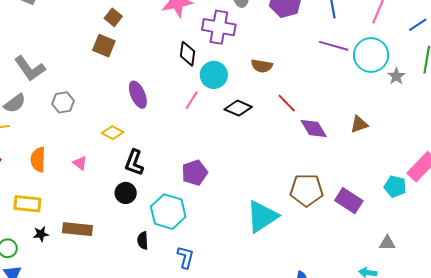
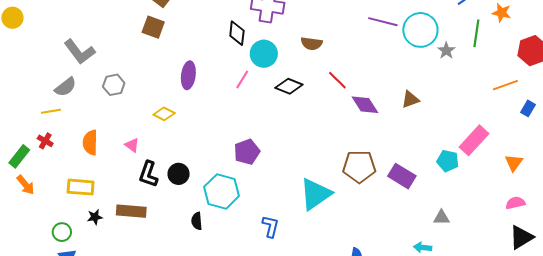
purple ellipse: (138, 95) -> (188, 75), turned 32
black L-shape: (134, 163) -> (148, 174), moved
blue L-shape: (185, 257) -> (271, 226), moved

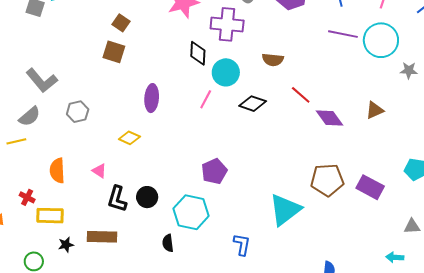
gray star: (446, 51) -> (409, 70), moved, turned -30
red cross: (45, 141) -> (27, 197), moved

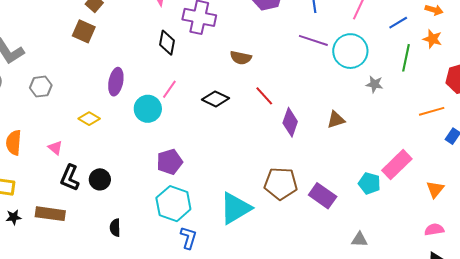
cyan circle: (226, 72) -> (148, 109), moved
purple diamond: (330, 118) -> (290, 122), turned 48
cyan hexagon: (191, 212) -> (173, 204), moved

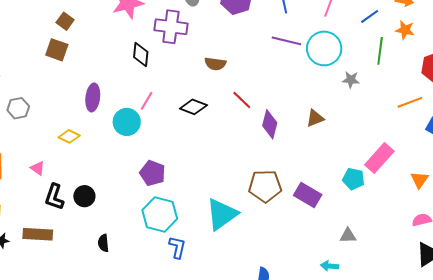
purple pentagon: (170, 162) -> (153, 173), turned -30

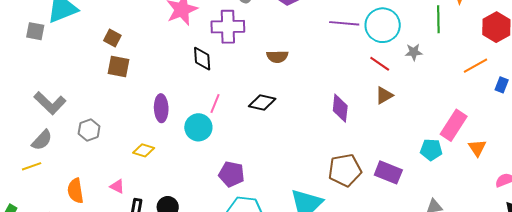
brown square: (65, 21) -> (112, 38), moved
red line: (242, 100) -> (380, 64), moved
orange triangle: (419, 180) -> (477, 148), moved

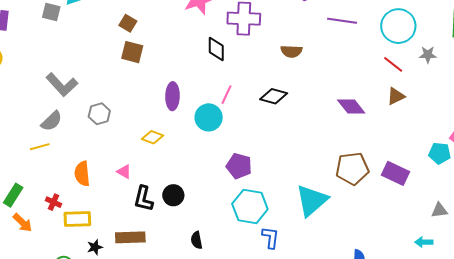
purple line: (344, 23) -> (342, 21), moved
purple diamond: (340, 108) -> (351, 106), turned -48

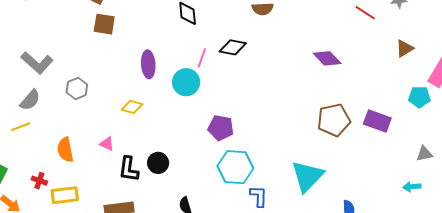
black diamond: (274, 96) -> (233, 47), moved
brown triangle: (396, 96) -> (405, 48), moved
cyan triangle: (312, 200) -> (307, 176), moved

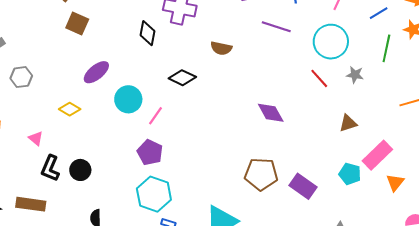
brown square: (104, 24) -> (77, 24), moved
pink line: (202, 58) -> (155, 116), moved
purple ellipse: (148, 64) -> (96, 72), turned 40

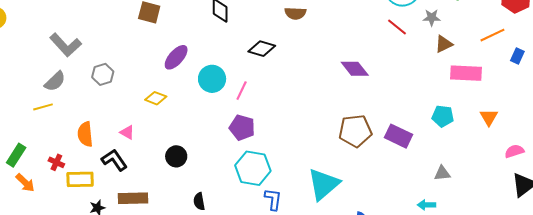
brown triangle: (348, 123) -> (444, 44), moved
pink rectangle: (377, 155) -> (466, 73), moved, turned 56
black L-shape: (50, 168) -> (114, 160), moved, turned 132

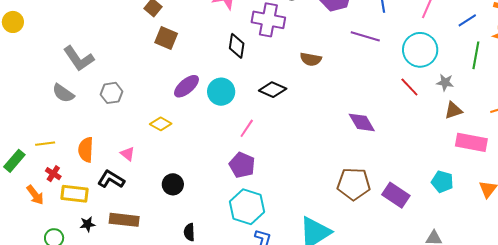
cyan circle: (212, 79) -> (221, 92), moved
gray semicircle: (55, 81) -> (63, 93), turned 70
yellow line: (43, 107) -> (45, 144), moved
black L-shape: (114, 160) -> (111, 179), turned -32
orange arrow: (25, 183) -> (35, 195), moved

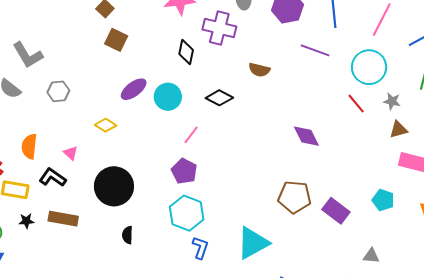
black circle: (173, 184) -> (114, 186), size x1.8

